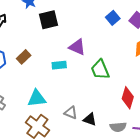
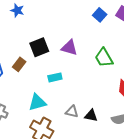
black square: (48, 20) -> (39, 47), moved
cyan rectangle: (59, 65) -> (55, 77), moved
green trapezoid: (100, 70) -> (104, 58), moved

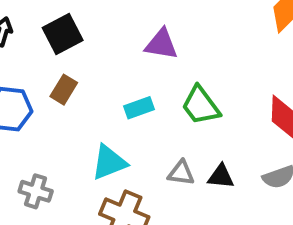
black square: (39, 47) -> (63, 34), moved
green trapezoid: (104, 58) -> (201, 106), moved

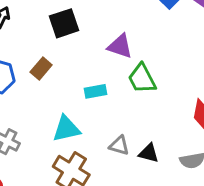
black square: (63, 34) -> (64, 23), moved
green trapezoid: (201, 106) -> (142, 79), moved

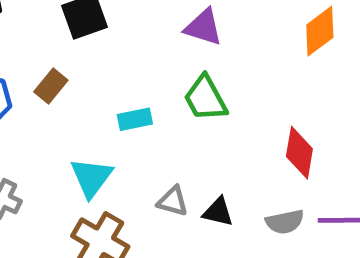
purple triangle: (120, 46) -> (203, 27), moved
cyan triangle: (66, 129) -> (91, 177), turned -40

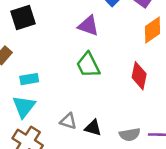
cyan rectangle: (135, 119) -> (29, 79), moved
red diamond: (299, 153) -> (139, 76), moved

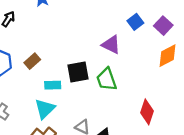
black square: (23, 18) -> (78, 72), moved
red diamond: (139, 76) -> (147, 112), moved

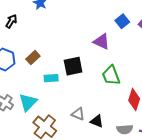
green trapezoid: (107, 79) -> (111, 75), moved
cyan triangle: (45, 109) -> (28, 102), moved

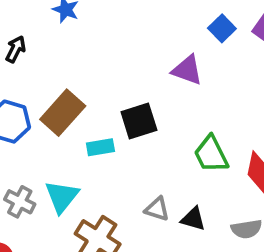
brown rectangle: (33, 58) -> (63, 113), size x1.6
green trapezoid: (111, 75) -> (211, 154), moved

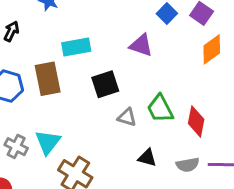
brown rectangle: (63, 113) -> (48, 79), turned -52
cyan rectangle: (100, 147) -> (76, 47), moved, size x1.4
gray triangle: (157, 209) -> (127, 117), moved

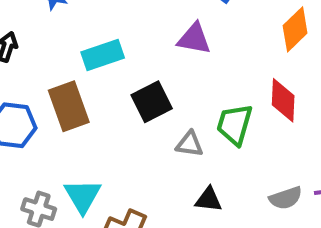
green trapezoid: (160, 109) -> (235, 124), turned 52
red diamond: (196, 121) -> (283, 100), moved
black triangle: (147, 158) -> (209, 199), moved

